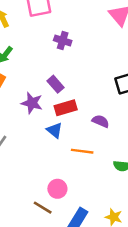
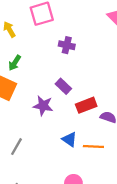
red rectangle: (66, 108) -> (86, 105), moved
blue triangle: (55, 130) -> (69, 139), moved

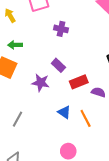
green arrow: (15, 63) -> (15, 45), turned 56
orange line: (93, 147) -> (86, 118), turned 60

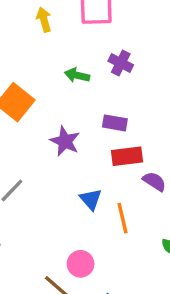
green arrow: (15, 45) -> (77, 75), moved
purple rectangle: (58, 65) -> (115, 123), moved, turned -48

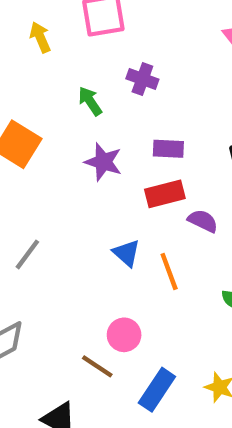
green arrow: (77, 75) -> (90, 101), turned 50
purple rectangle: (115, 123) -> (168, 149), moved
purple star: (65, 141) -> (103, 162), moved

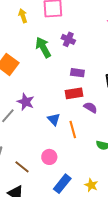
green arrow: (90, 101) -> (43, 47), size x1.5
purple star: (103, 162) -> (26, 102), moved
brown line: (97, 366) -> (22, 167), moved

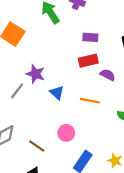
blue triangle: (54, 119) -> (57, 93), moved
orange line: (73, 130) -> (90, 101), turned -60

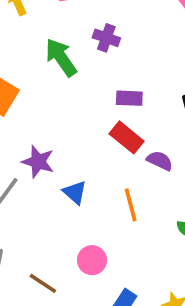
red rectangle: (88, 61) -> (127, 137), turned 54
orange line: (90, 101) -> (131, 205), turned 66

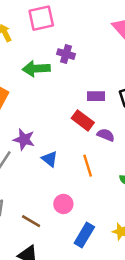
green arrow: (61, 57) -> (36, 69), turned -56
purple rectangle: (129, 98) -> (96, 96), moved

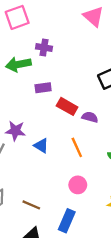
purple rectangle: (96, 96) -> (43, 88), moved
pink circle: (63, 204) -> (78, 185), moved
blue rectangle: (84, 235) -> (67, 221), moved

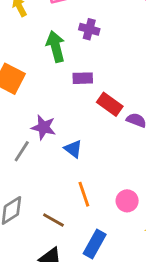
green arrow: (18, 64) -> (56, 47), turned 80
orange line: (77, 147) -> (84, 194), moved
pink circle: (78, 185) -> (127, 201), moved

